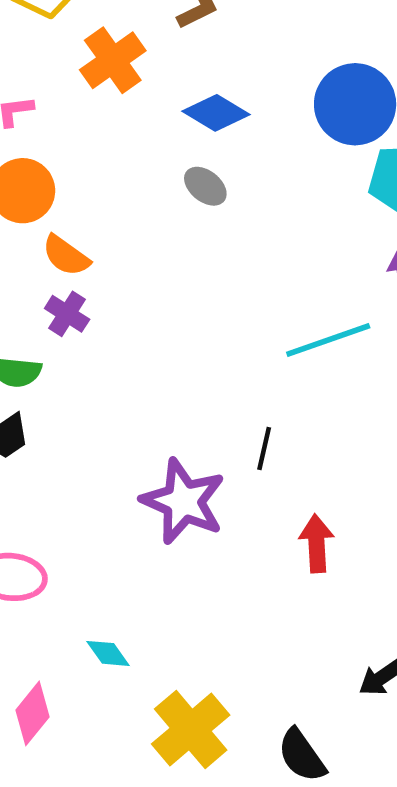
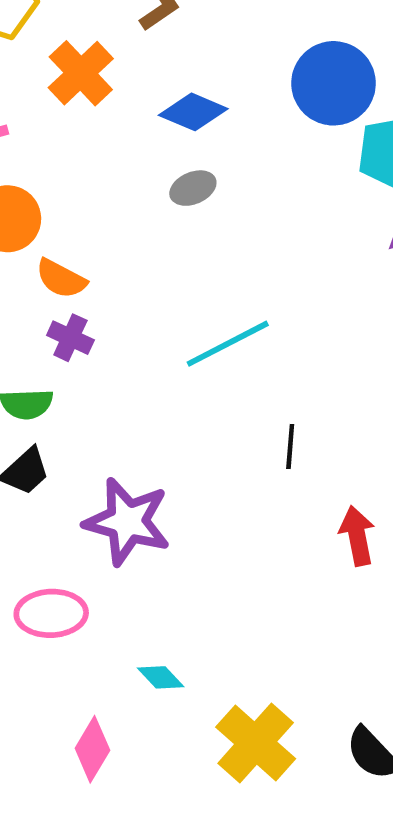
gray ellipse: (205, 186) -> (193, 188), turned -54
cyan line: (328, 340) -> (228, 344), moved
purple star: (183, 501) -> (127, 522), moved

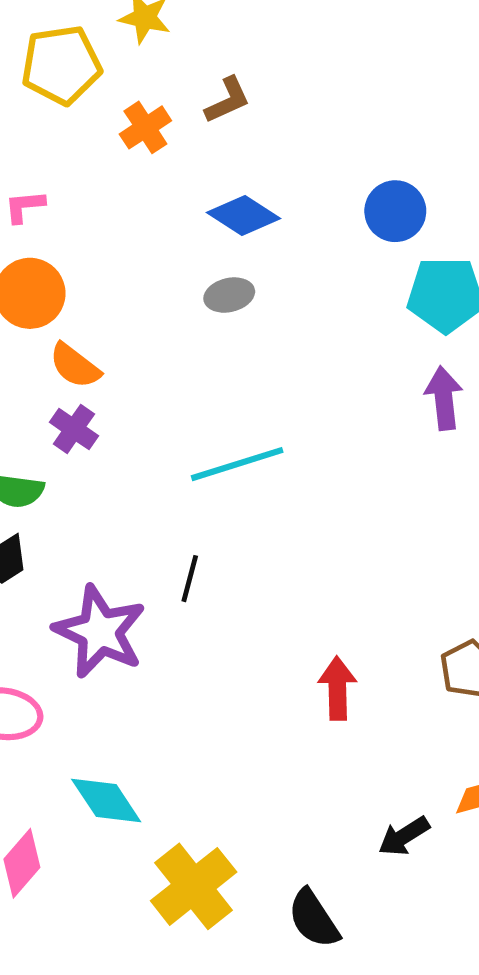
orange cross: (81, 73) -> (145, 127), moved, size x0.7
blue circle: (334, 83) -> (395, 211), size x0.7
black line: (290, 447) -> (190, 579), moved
cyan diamond: (161, 677) -> (106, 801), size x1.5

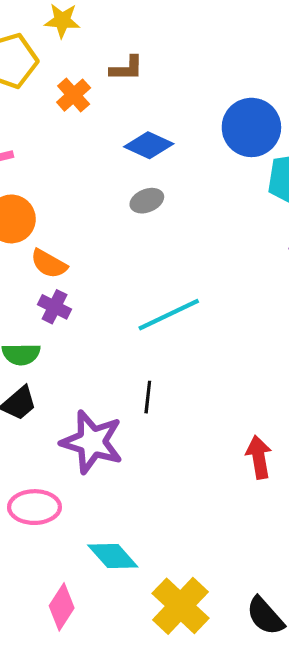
brown L-shape: (228, 100) -> (127, 68), turned 33
blue circle: (395, 211) -> (251, 127), size x1.4

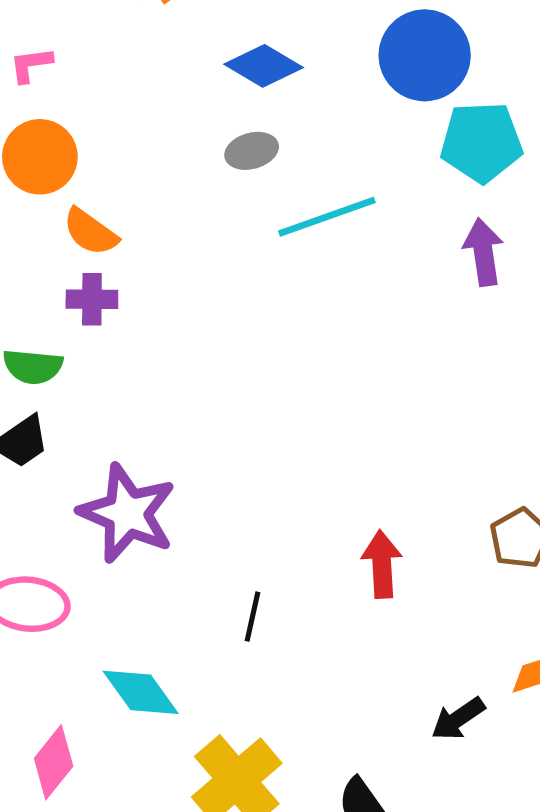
purple cross: (54, 307) -> (92, 299), turned -32
cyan line: (169, 315) -> (327, 217), moved
black line: (148, 397) -> (253, 617), moved

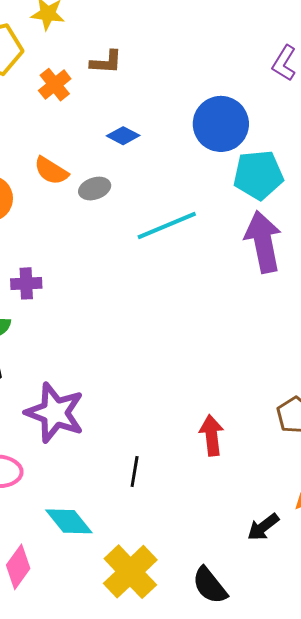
blue diamond: (264, 66) -> (123, 136), size x0.7
gray ellipse: (252, 151) -> (95, 189), moved
orange semicircle: (90, 232) -> (51, 171), moved
purple arrow: (483, 252) -> (263, 242), size x1.5

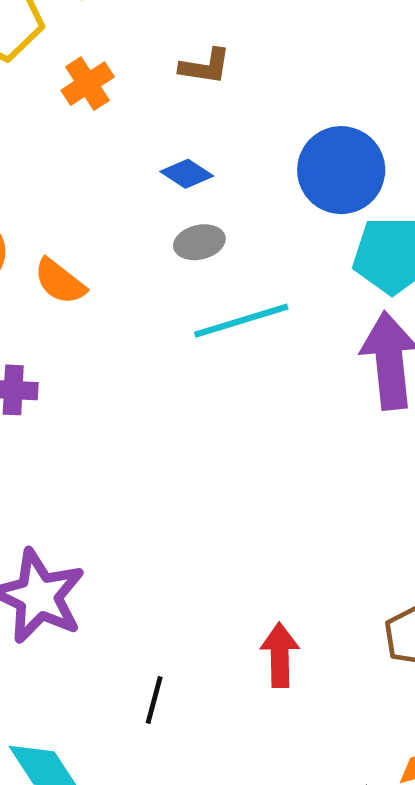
brown L-shape: (106, 62) -> (205, 66), moved
orange semicircle: (51, 171) -> (60, 281), moved
gray ellipse: (95, 189) -> (199, 242), moved

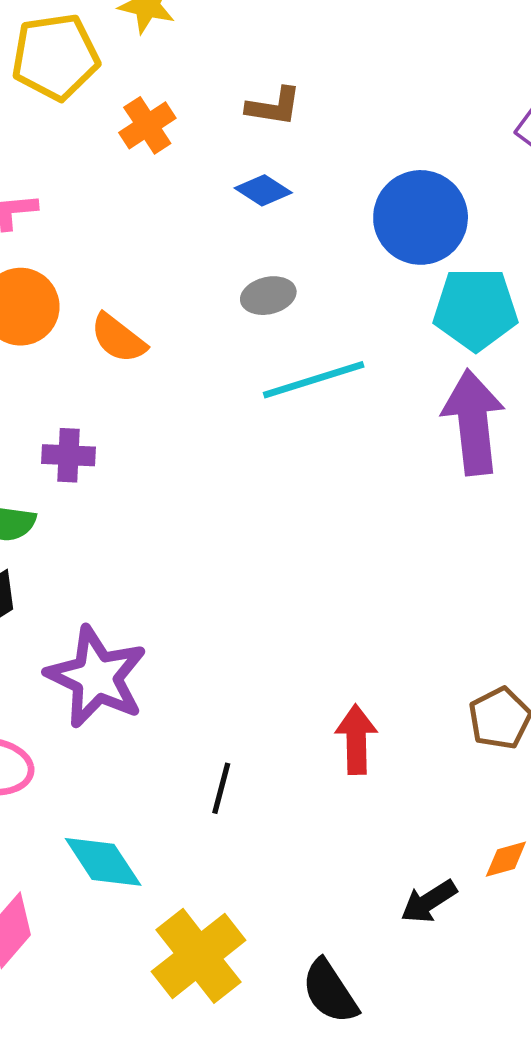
blue diamond: (187, 174) -> (263, 190), moved

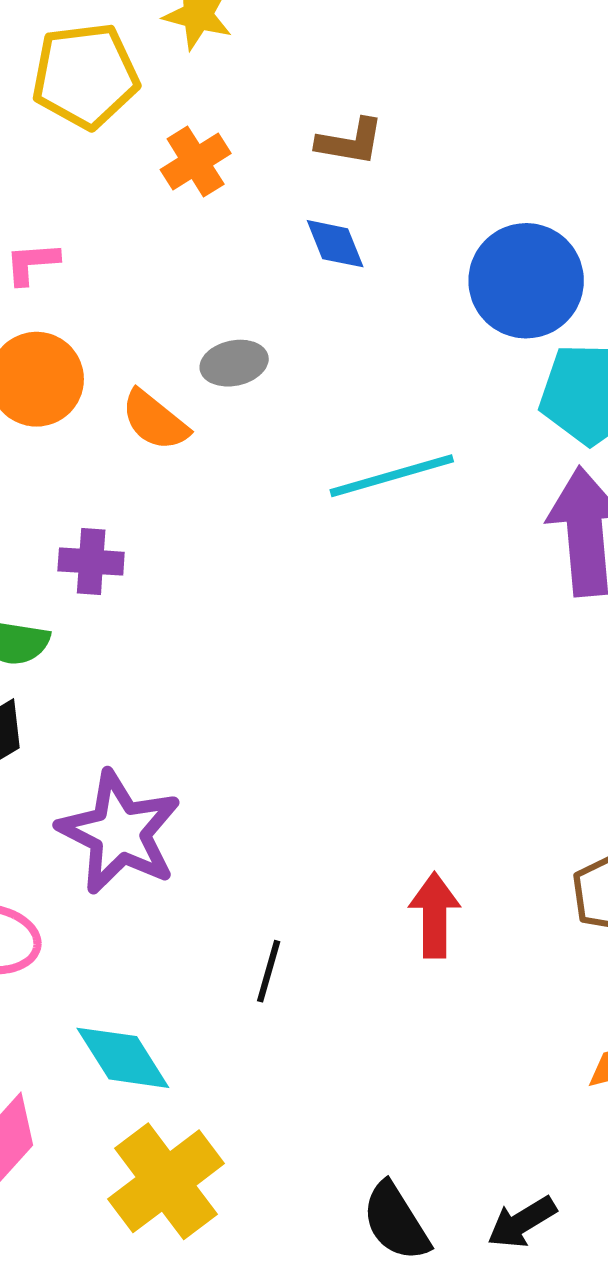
blue diamond: (263, 190) -> (335, 244), turned 34
gray ellipse: (268, 296) -> (234, 363), moved
black arrow: (429, 901) -> (522, 1222), moved
yellow cross: (199, 956) -> (166, 1181), moved

